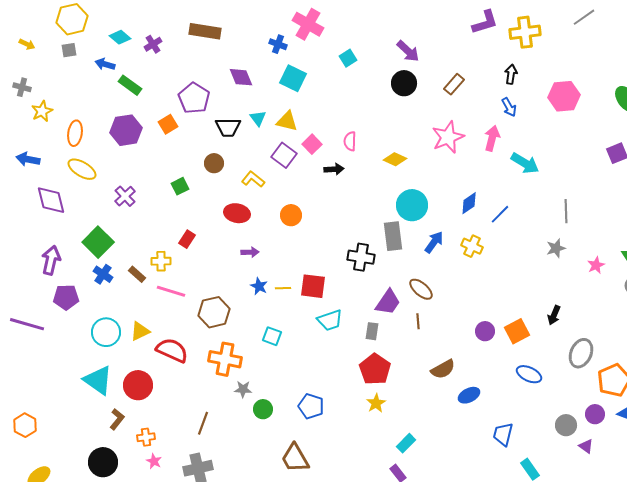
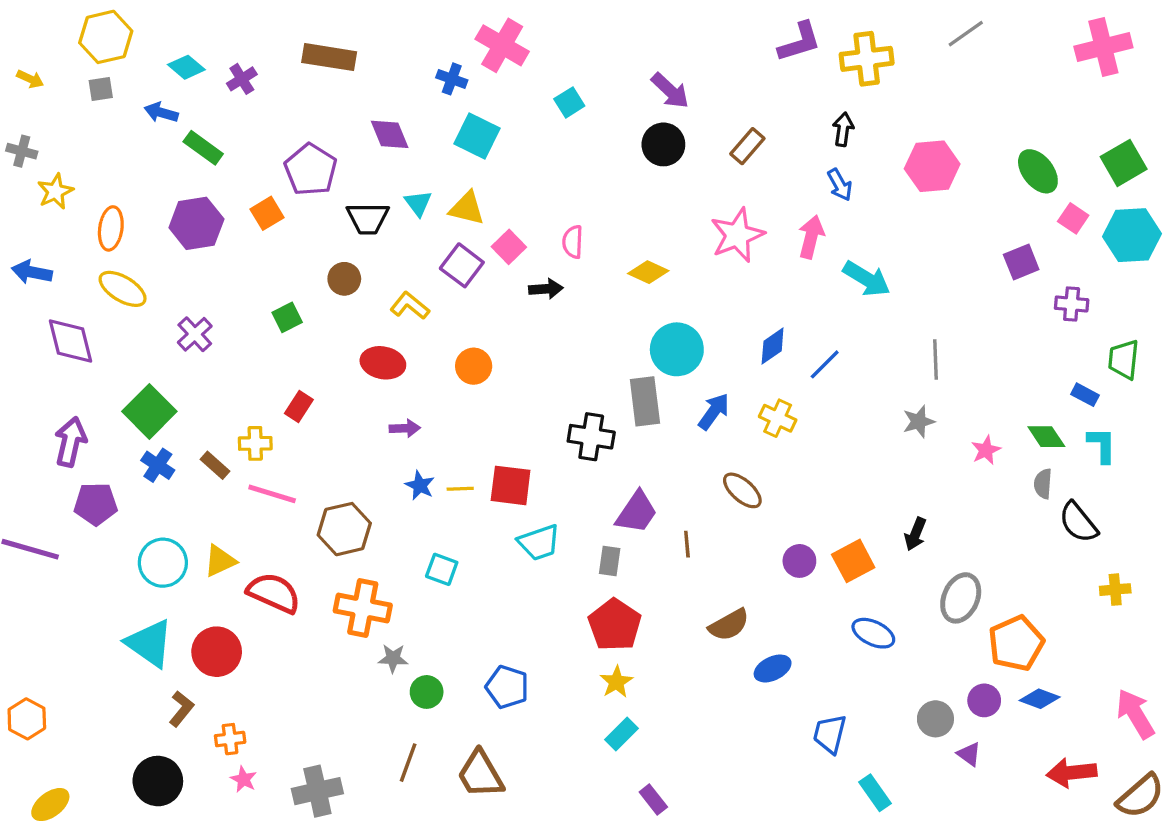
brown ellipse: (421, 289) -> (742, 490), moved
brown line: (203, 423) -> (408, 763), moved
cyan rectangle: (406, 443) -> (621, 734), moved

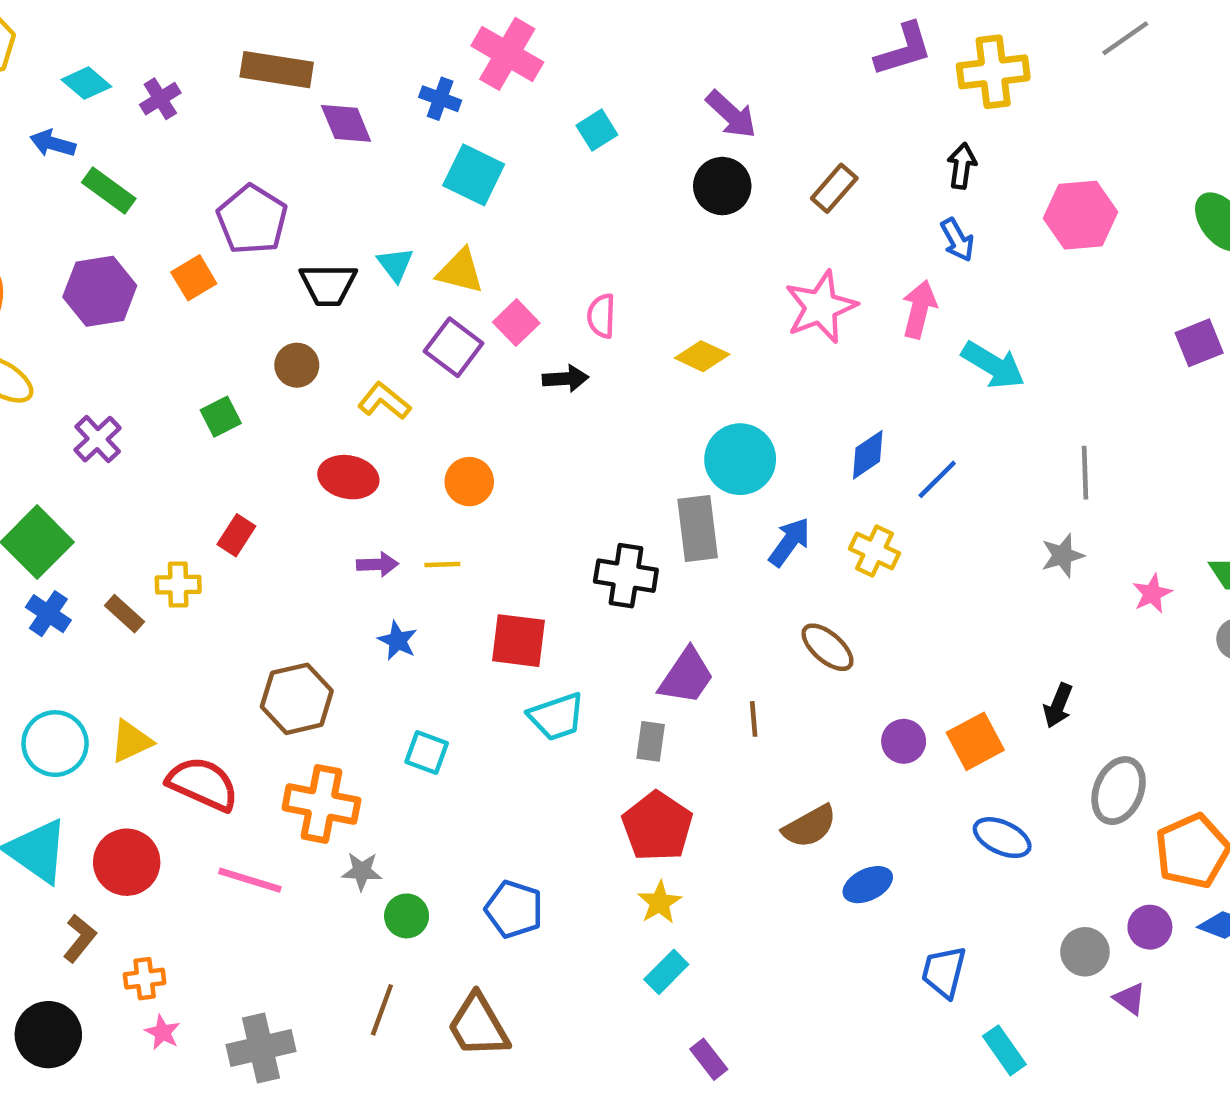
purple diamond: (390, 134) -> (346, 123), moved
yellow line: (460, 489) -> (442, 564), moved
pink line: (272, 494) -> (250, 880), moved

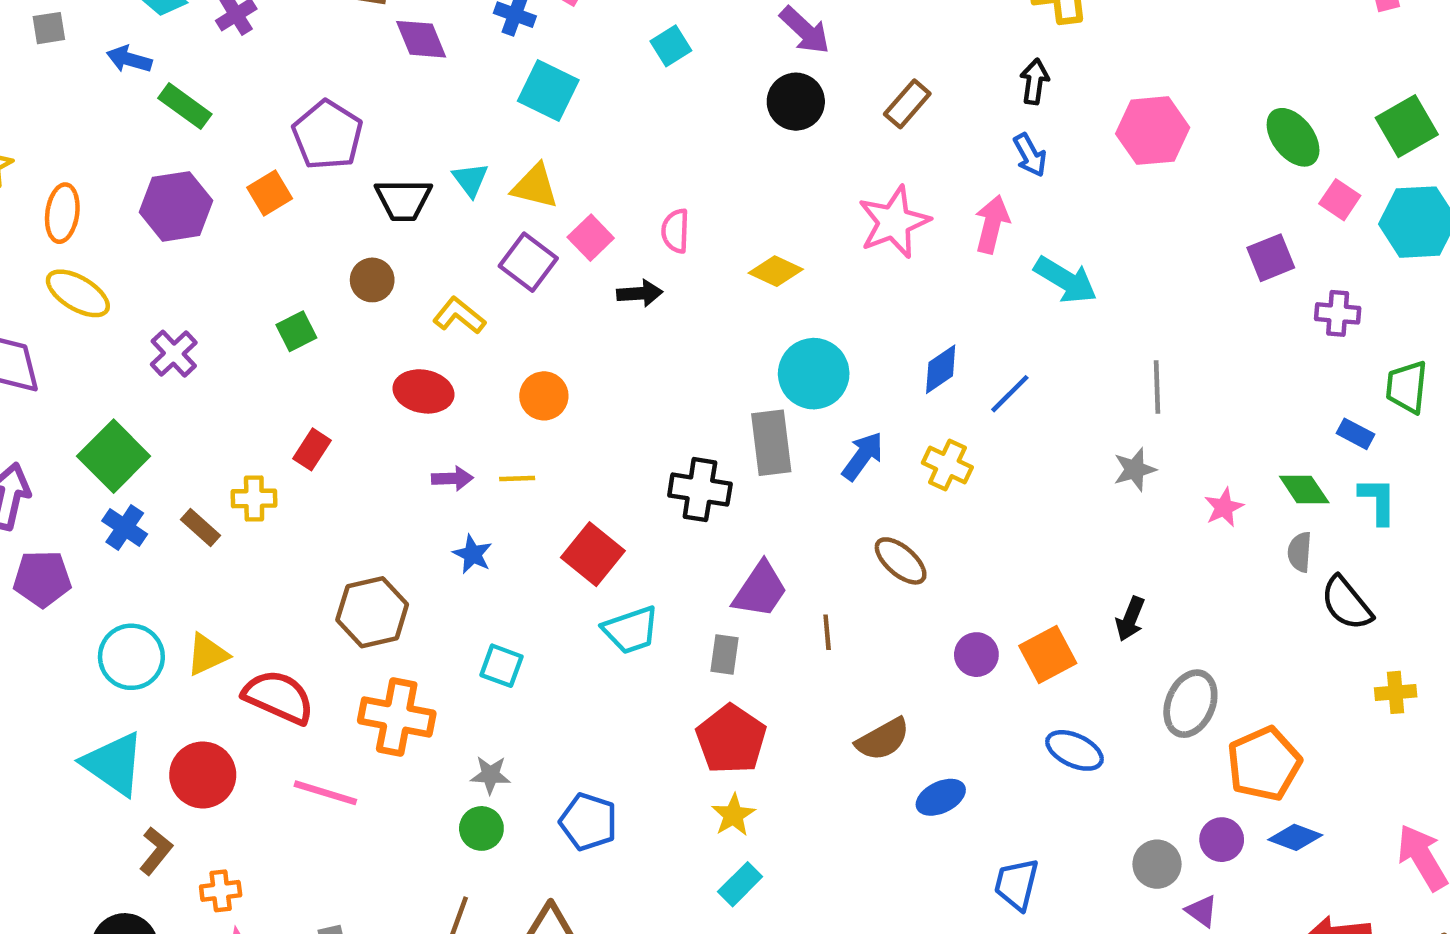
red square: (518, 641) -> (593, 554), turned 32
gray star: (362, 871) -> (490, 775), moved

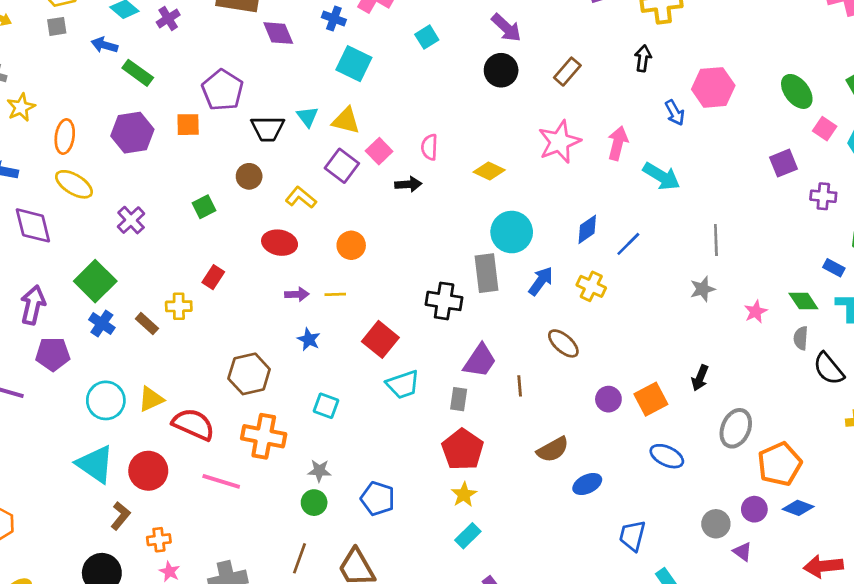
blue arrow: (1030, 155) -> (675, 113), moved
orange square: (270, 193) -> (188, 125), turned 30

